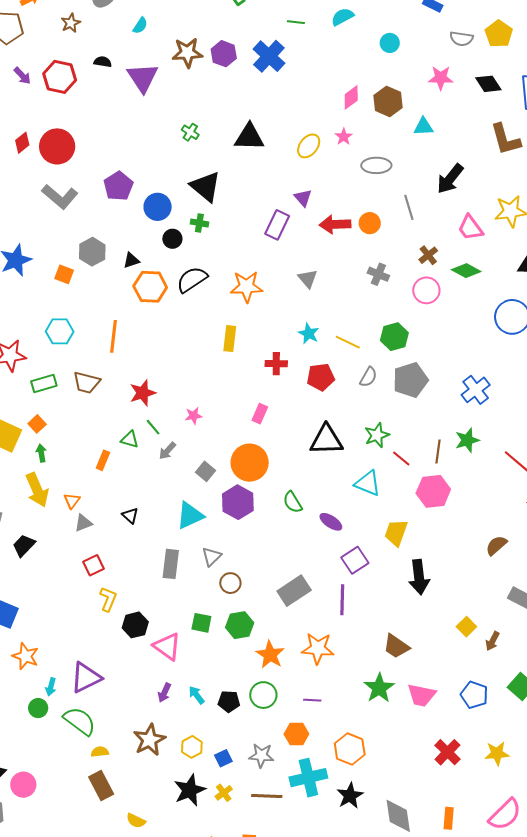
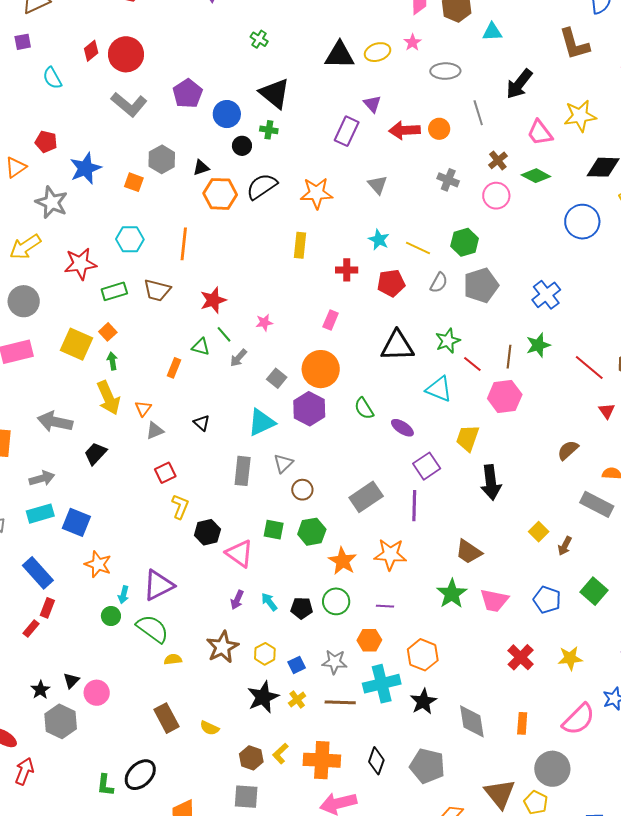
black triangle: (249, 137) -> (340, 55), moved
yellow ellipse: (309, 146) -> (378, 52), turned 35
brown rectangle: (101, 786) -> (167, 718), moved

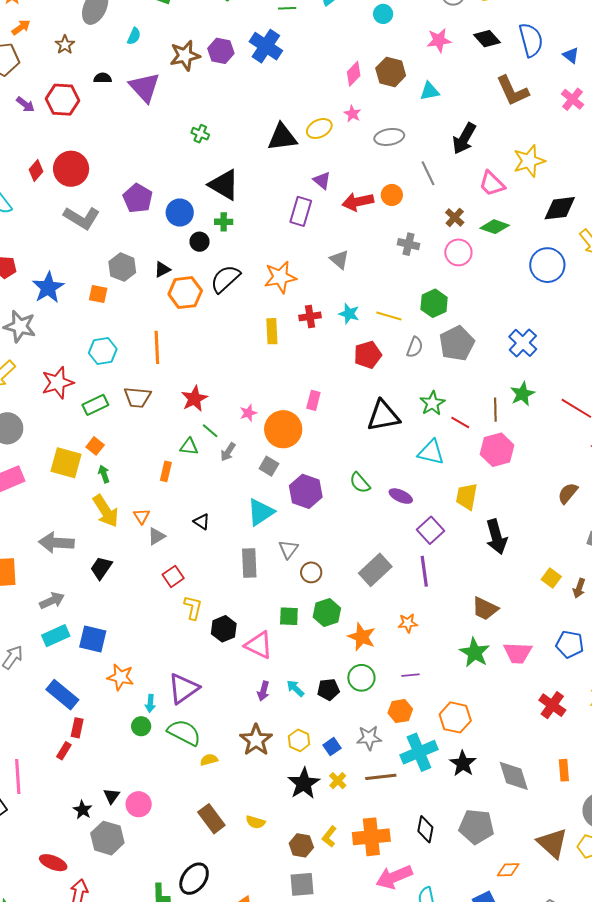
red cross: (347, 270) -> (310, 316), moved
orange circle: (321, 369) -> (283, 429), moved
orange star: (390, 554) -> (408, 623), size x0.6

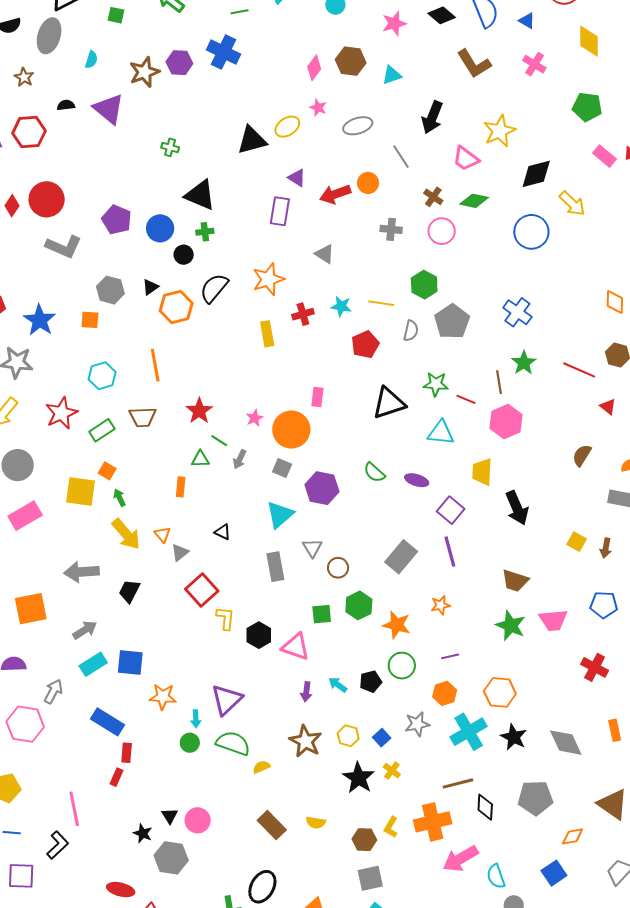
green star: (432, 403) -> (436, 384), turned -30
red square: (173, 576) -> (202, 590), size x1.5
brown line: (381, 777) -> (458, 783), moved

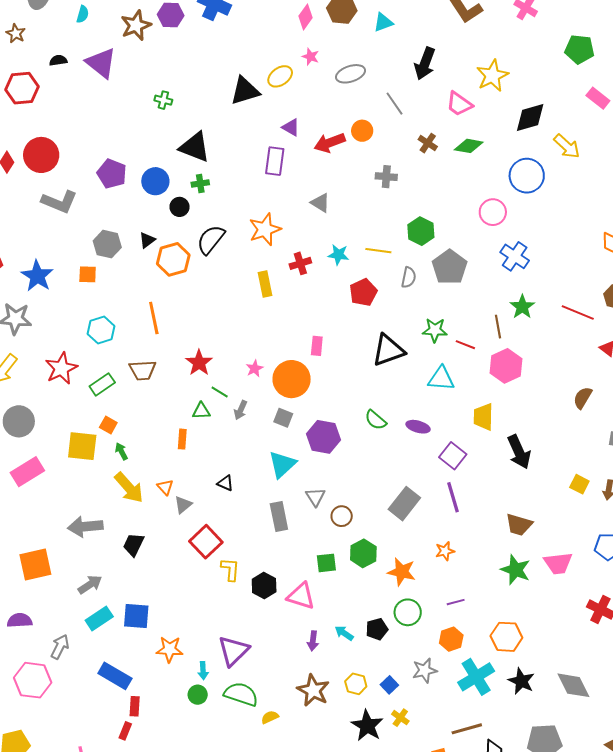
pink circle: (442, 231) -> (493, 212), moved

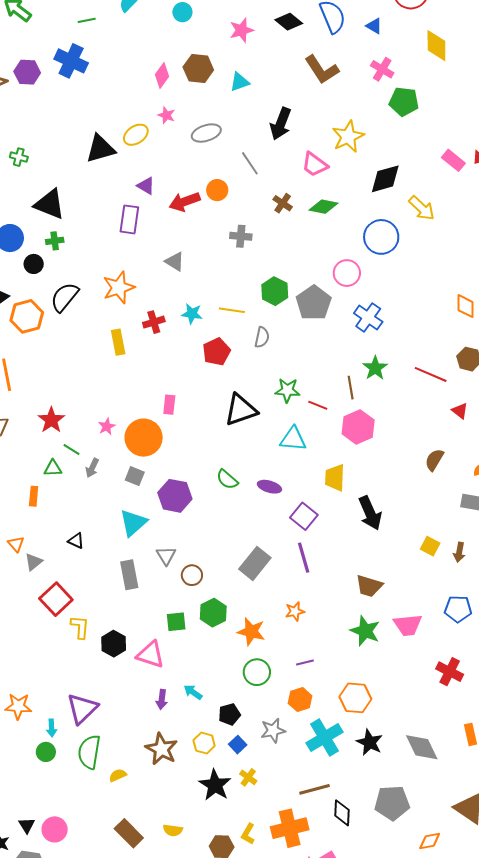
green pentagon: (579, 49) -> (404, 102), moved
gray pentagon: (450, 267) -> (314, 303), moved
black pentagon: (377, 629) -> (229, 714), moved
green semicircle: (241, 694) -> (89, 752), turned -100

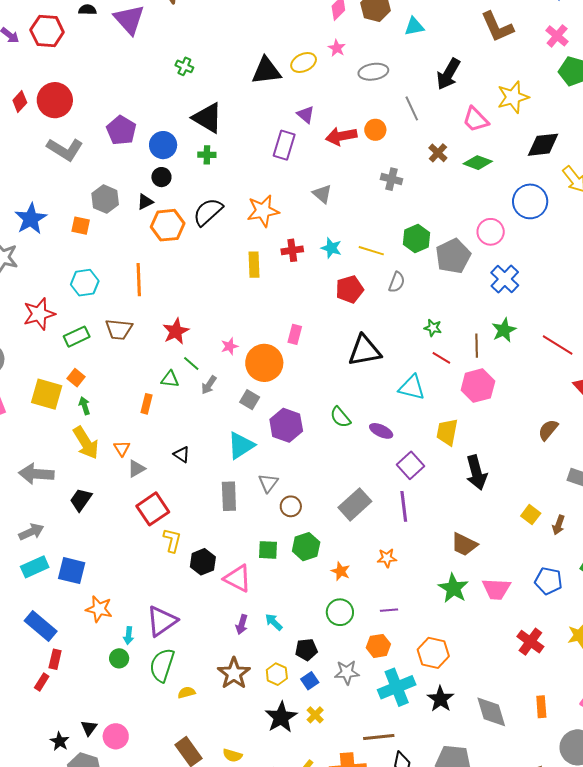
black circle: (34, 264) -> (161, 177), moved
green star: (287, 390) -> (433, 328), moved, size x0.7
orange star: (251, 632) -> (341, 571), size x0.7

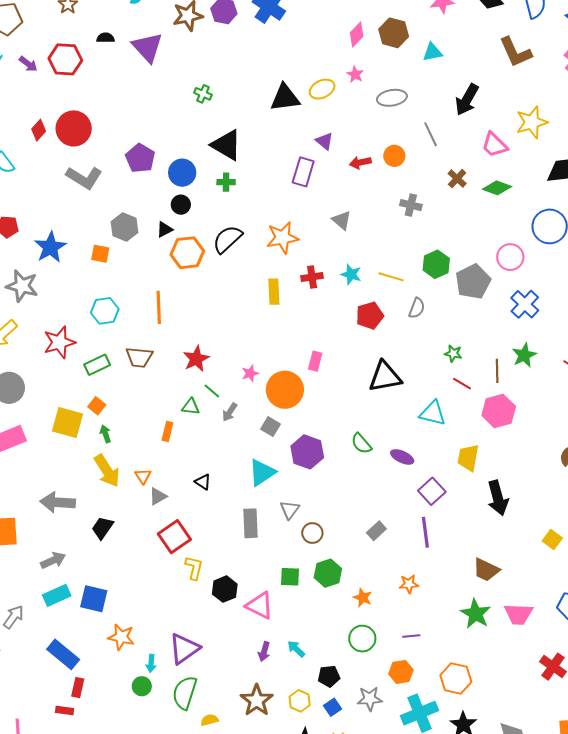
red arrow: (341, 136) -> (360, 162), size x0.7
gray rectangle: (355, 504) -> (376, 531), size x0.6
red rectangle: (42, 682) -> (65, 710), turned 66

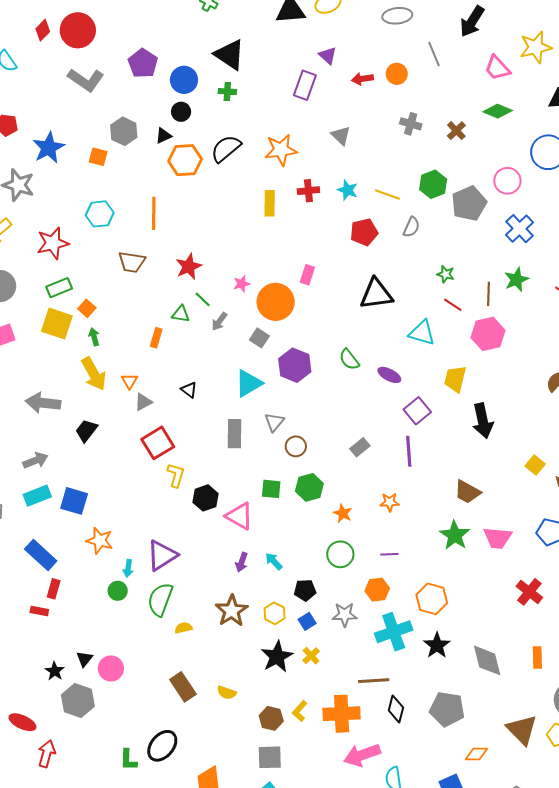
brown cross: (457, 179) -> (456, 131), moved
green rectangle: (97, 365) -> (59, 288), moved

